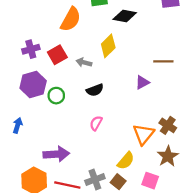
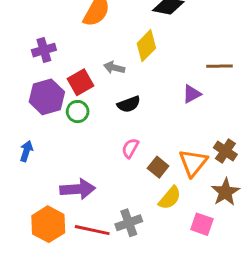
red square: (57, 55) -> (80, 82), moved
brown square: (118, 182) -> (158, 167), moved

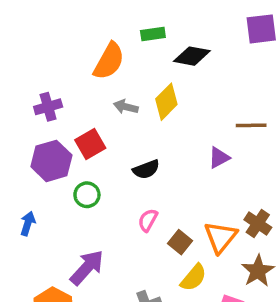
gray arrow: (114, 68) -> (126, 107), moved
green circle: (78, 112) -> (87, 195), moved
purple arrow: (78, 189) -> (87, 268), turned -44

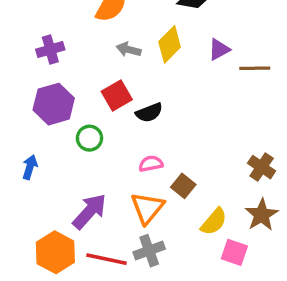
red square: (90, 144) -> (117, 96), moved
purple triangle: (219, 158) -> (219, 50), moved
pink semicircle: (148, 220) -> (151, 164), turned 50
orange triangle: (221, 237) -> (147, 208), moved
yellow semicircle: (194, 278) -> (214, 222), moved

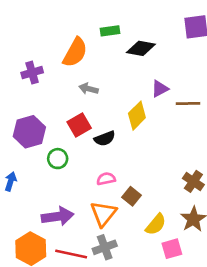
yellow diamond: (170, 44) -> (137, 116), moved
purple cross: (50, 50) -> (32, 73), moved
purple arrow: (89, 211) -> (58, 216), turned 40
pink square: (234, 252) -> (172, 249), turned -35

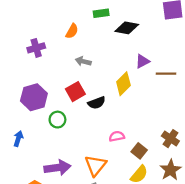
orange semicircle: (75, 52) -> (72, 31), size x0.6
pink semicircle: (106, 179) -> (117, 136), moved
brown square: (132, 196) -> (139, 151), moved

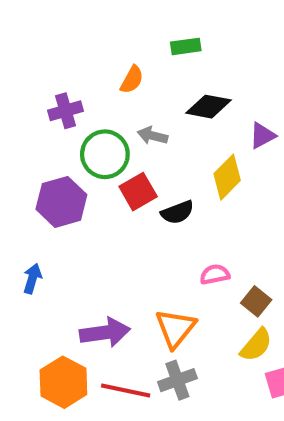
black diamond: (127, 28) -> (209, 107), moved
green circle: (57, 120) -> (105, 154), moved, size x1.5

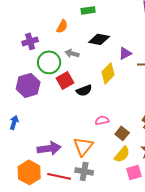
gray cross: (177, 380) -> (84, 171), turned 30

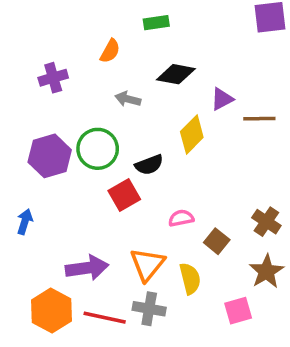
green circle: (49, 62) -> (98, 149), moved
red square: (65, 80) -> (124, 195), moved
yellow semicircle: (122, 154) -> (190, 279), moved, turned -54

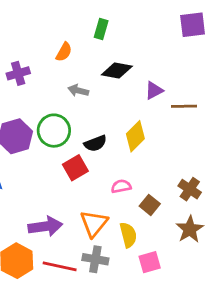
green rectangle: (156, 23) -> (101, 29), turned -66
yellow diamond: (192, 135) -> (135, 136), moved
pink square: (238, 311) -> (150, 262), moved

